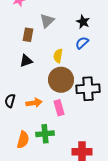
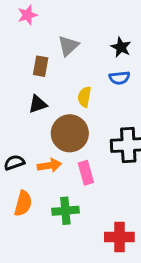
blue semicircle: (82, 43) -> (119, 78), turned -144
brown circle: (61, 80) -> (70, 133), moved
black semicircle: (10, 101) -> (14, 163), turned 56
orange semicircle: (23, 140) -> (23, 203), moved

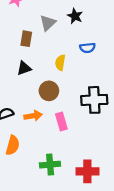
black star: (121, 47) -> (75, 16), moved
brown circle: (70, 133) -> (49, 91), size x0.7
green cross: (65, 211) -> (50, 165), moved

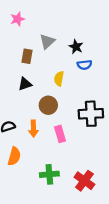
black star: (75, 16) -> (76, 47), moved
orange arrow: (33, 116) -> (33, 129), turned 98
red cross: (87, 171) -> (84, 181), turned 36

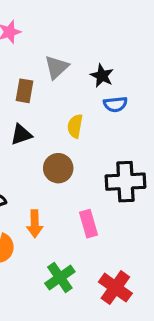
orange arrow: (33, 129) -> (35, 224), moved
pink rectangle: (60, 134) -> (88, 224), moved
green cross: (49, 174) -> (60, 277), turned -30

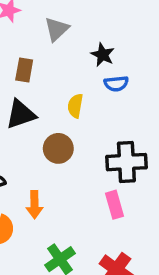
gray triangle: (57, 67) -> (57, 29), moved
black triangle: (21, 135) -> (21, 114), size x1.4
pink rectangle: (88, 224) -> (115, 205), moved

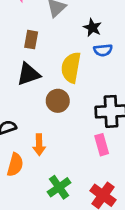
yellow semicircle: (75, 106) -> (71, 68), size x1.6

